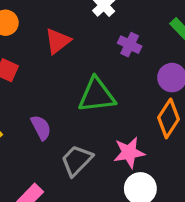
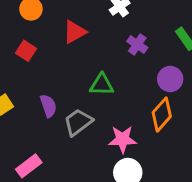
green triangle: (97, 95) -> (102, 85), size x0.7
gray trapezoid: (77, 160) -> (78, 122), moved

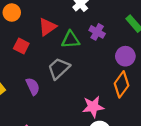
red square: (26, 51) -> (21, 46), moved
green triangle: (102, 85) -> (71, 40), moved
gray trapezoid: (78, 122) -> (59, 69), moved

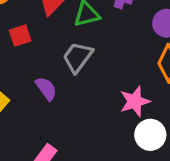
red square: (21, 46) -> (20, 36), turned -35

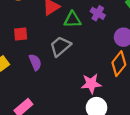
red square: (20, 36) -> (21, 34), moved

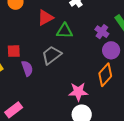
purple cross: (98, 13) -> (102, 32), moved
red square: (21, 34) -> (14, 51), moved

